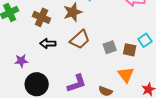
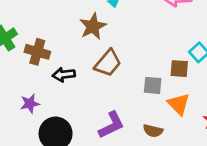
brown cross: (41, 17) -> (37, 52), moved
gray square: (110, 47) -> (153, 85), moved, turned 32

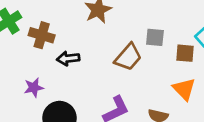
brown trapezoid: (108, 63) -> (128, 57), moved
gray square: (153, 85) -> (155, 37), moved

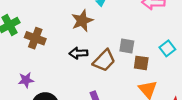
brown square: (185, 53) -> (141, 63), moved
black arrow: (68, 58) -> (78, 53), moved

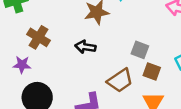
brown cross: (35, 38) -> (38, 37), moved
brown trapezoid: (104, 61) -> (120, 80), moved

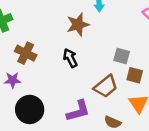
black arrow: (85, 47) -> (70, 58), turned 60

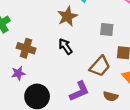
gray square: (122, 56) -> (107, 30), moved

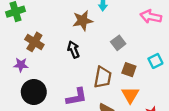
gray square: (107, 30) -> (118, 43), turned 32
brown trapezoid: (100, 66) -> (103, 77), turned -45

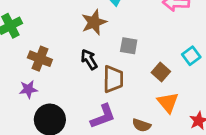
gray square: (118, 43) -> (129, 46), moved, turned -32
brown square: (129, 70) -> (161, 72), turned 32
brown trapezoid: (103, 77) -> (113, 79), moved

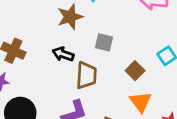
black arrow: (89, 59) -> (63, 54), turned -42

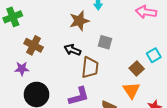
brown square: (135, 71) -> (137, 68), moved

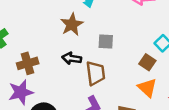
brown cross: (34, 45) -> (28, 63), turned -30
purple star: (22, 69) -> (21, 92), size x1.5

